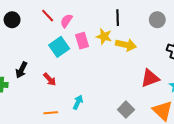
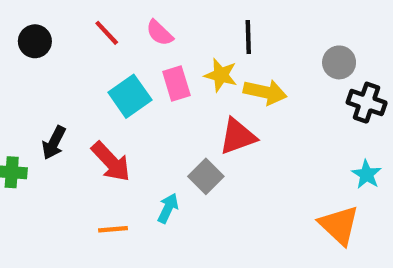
gray circle: (157, 20) -> (339, 62), moved
pink semicircle: (66, 21) -> (160, 33), moved, turned -80
red triangle: (150, 78) -> (238, 136), moved
red arrow: (50, 79) -> (111, 162), size x1.5
gray square: (126, 110) -> (206, 176), moved

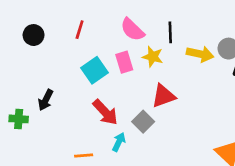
red line: (107, 33) -> (80, 30), turned 60
pink semicircle: (160, 33) -> (132, 30), moved, size x1.4
yellow arrow: (265, 92) -> (200, 54), moved
red arrow: (111, 162) -> (105, 112), moved

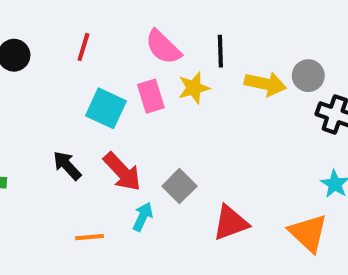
yellow star: (153, 57) -> (194, 88), turned -30
cyan square: (94, 70) -> (106, 108), turned -30
red triangle: (163, 96) -> (231, 223), moved
black arrow: (46, 100) -> (67, 166), moved, turned 110

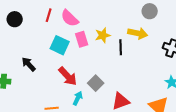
pink semicircle: (163, 47) -> (70, 18), moved
black line: (220, 51) -> (121, 47), moved
gray circle: (308, 76) -> (150, 11), moved
black arrow: (67, 166) -> (29, 64), moved

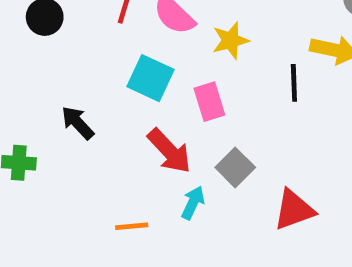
yellow star: (103, 35) -> (230, 40), moved
pink rectangle: (82, 39) -> (209, 102), moved

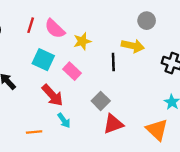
pink rectangle: (209, 102) -> (72, 71), turned -30
gray square: (235, 167) -> (101, 101), moved
cyan arrow: (193, 203) -> (64, 120), turned 119

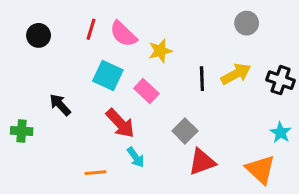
yellow arrow: (133, 46) -> (236, 74), moved, turned -40

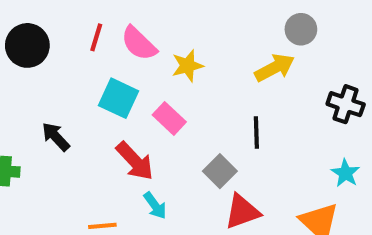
black circle: (39, 35) -> (27, 45), size x1.4
yellow arrow: (236, 74) -> (275, 68), moved
black line: (202, 79) -> (256, 133), moved

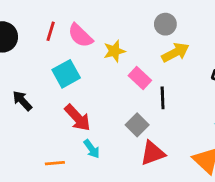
gray circle: (301, 29) -> (165, 24), moved
cyan square: (119, 98) -> (66, 74), turned 36
pink rectangle: (169, 118) -> (140, 78), moved

